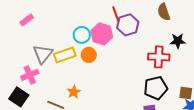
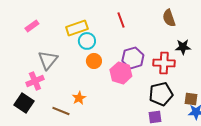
purple hexagon: (128, 25) -> (133, 58), moved
pink hexagon: (102, 34) -> (121, 73), moved
yellow rectangle: (65, 55) -> (77, 28), moved

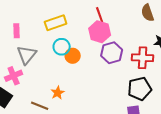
pink rectangle: (32, 26) -> (17, 31), moved, turned -56
cyan circle: (87, 41) -> (62, 47), moved
pink hexagon: (121, 73) -> (100, 32), moved

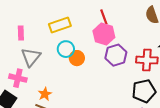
pink cross: (14, 76) -> (18, 78), turned 36
orange star: (58, 93) -> (45, 94), moved

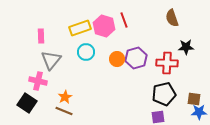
pink hexagon: (104, 34) -> (104, 26), moved
orange circle: (77, 58) -> (117, 59), moved

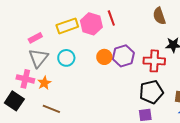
pink rectangle: (41, 36) -> (35, 38), moved, turned 64
cyan circle: (86, 52) -> (66, 58), moved
orange star: (65, 97) -> (44, 83), moved

